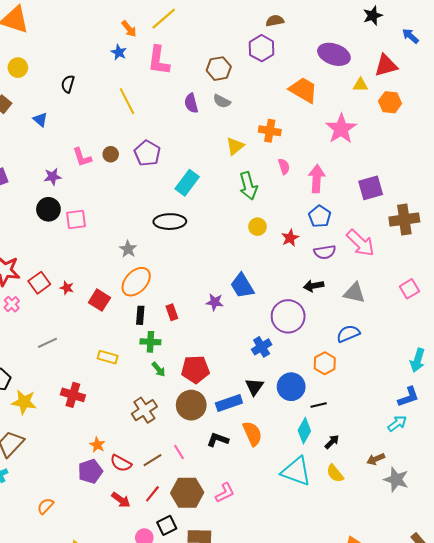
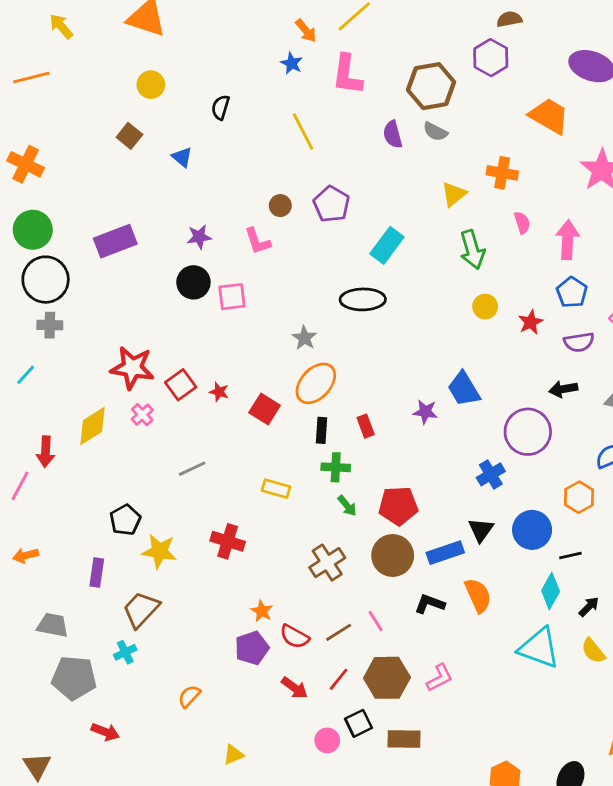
brown hexagon: (219, 69) -> (431, 86), size x1.4
pink L-shape: (82, 157) -> (257, 241), moved

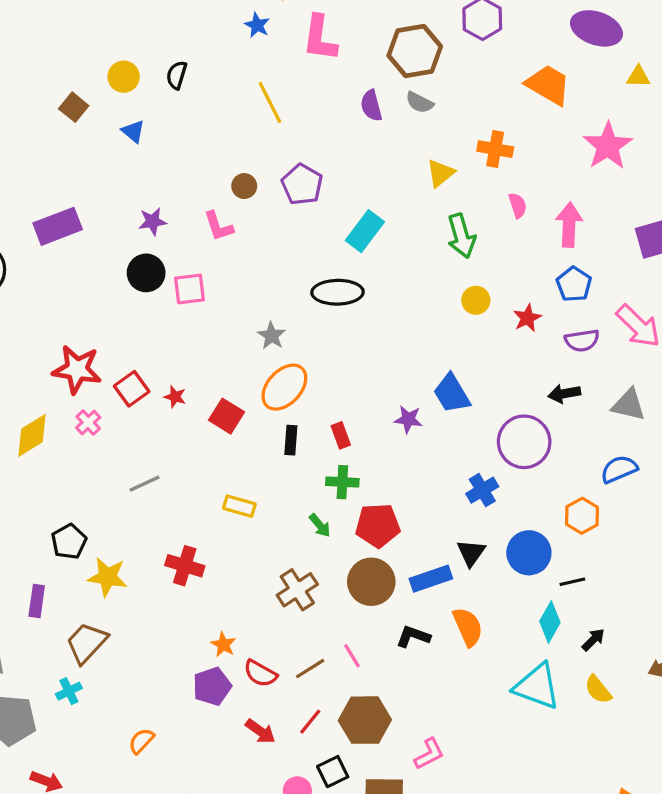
yellow circle: (151, 85) -> (124, 77), moved
green cross: (336, 467) -> (342, 482), moved
pink L-shape: (440, 678) -> (429, 754), moved

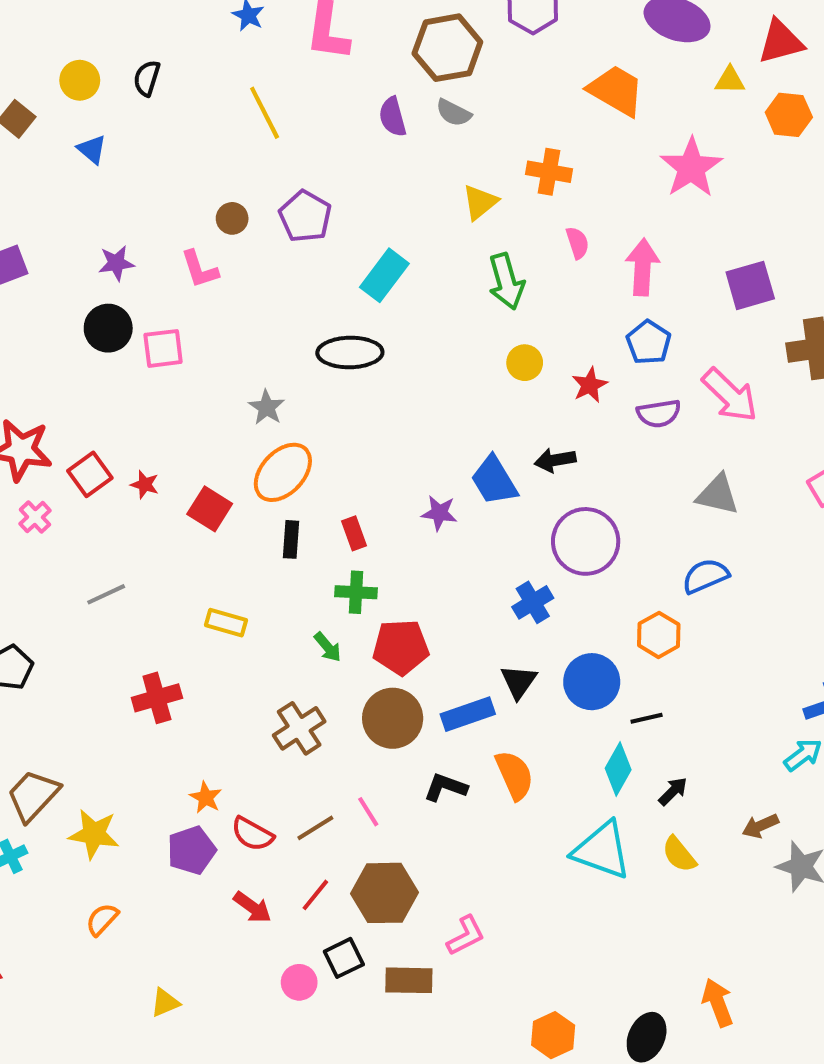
black arrow: (564, 394) -> (555, 460), moved
red cross: (185, 566) -> (157, 698), turned -33
yellow star: (107, 577) -> (94, 834), moved

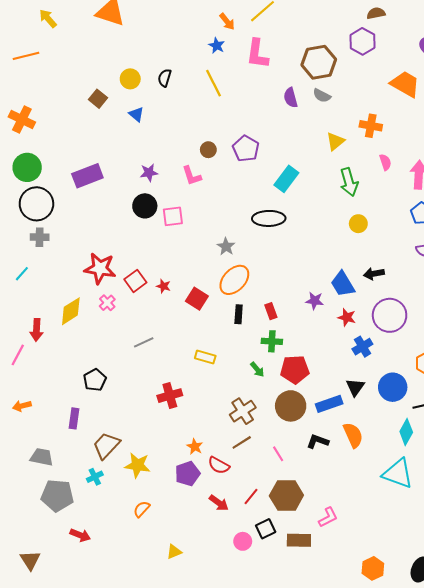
yellow line: (265, 113) -> (214, 83), moved
red star: (590, 385) -> (347, 317), moved, turned -30
brown line: (315, 828) -> (242, 442), moved

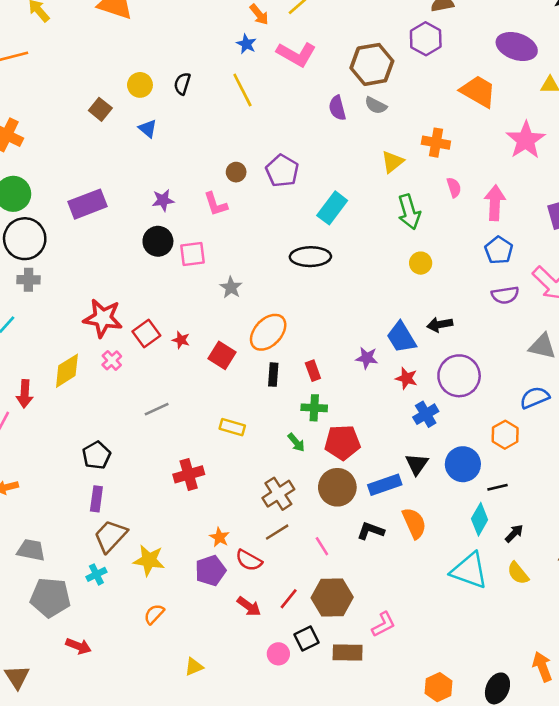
pink L-shape: (257, 54) -> (296, 54), turned -68
gray star: (226, 247) -> (231, 287), moved
purple rectangle: (74, 418) -> (96, 499), moved

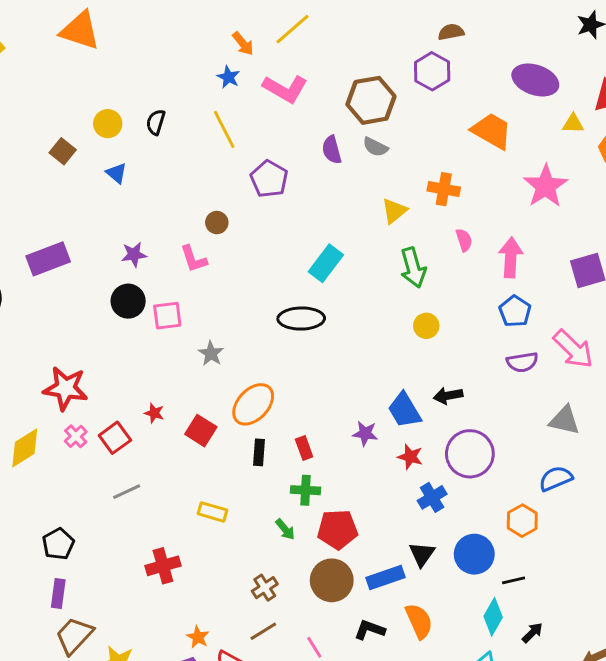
purple pentagon: (282, 171) -> (269, 179), moved
red square: (146, 334) -> (115, 438), moved
brown cross: (278, 494) -> (265, 588), size x0.7

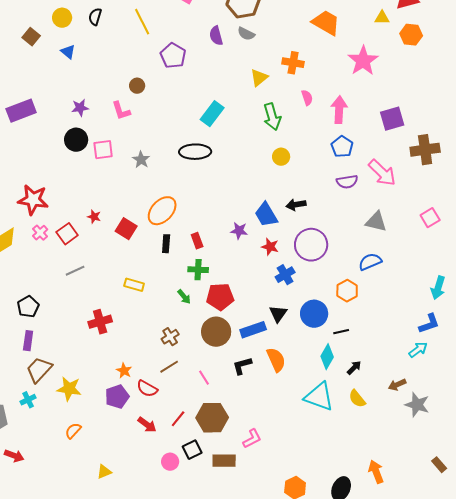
gray star: (211, 353) -> (141, 160), moved
black L-shape: (370, 630) -> (242, 366), turned -35

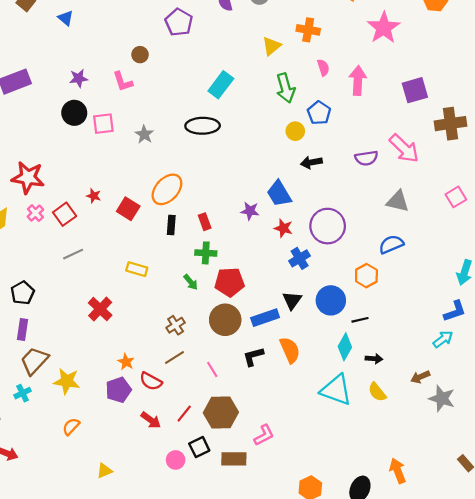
blue pentagon: (342, 147) -> (319, 113), moved
black arrow: (296, 205) -> (311, 162), moved
red cross: (100, 322) -> (100, 309), turned -30
black arrow: (354, 368) -> (374, 359), turned 49

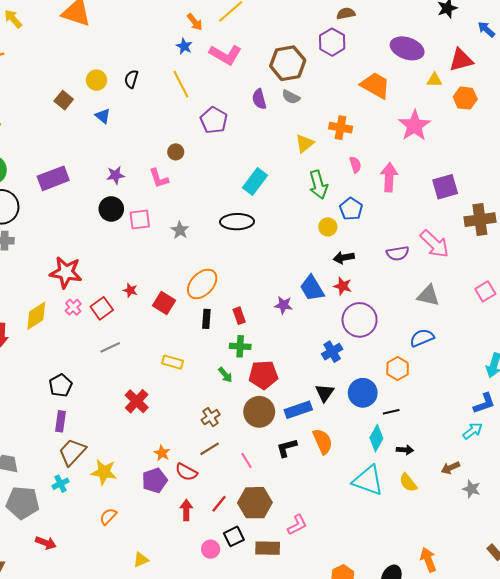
red star: (283, 228) -> (343, 286), moved
gray star: (442, 399) -> (472, 489), size x0.7
red arrow: (151, 420) -> (186, 510), turned -126

